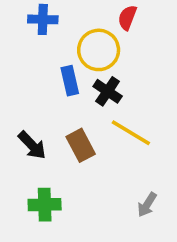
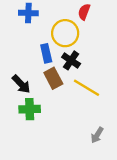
black arrow: (32, 145) -> (21, 84), moved
brown rectangle: (81, 145) -> (53, 78), moved
green cross: (45, 205) -> (30, 109), moved

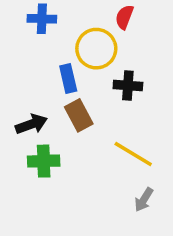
black cross: (71, 60) -> (128, 86), moved, turned -30
black arrow: (21, 84) -> (31, 124), turned -66
yellow line: (86, 88) -> (133, 154), moved

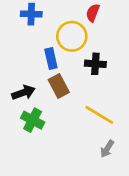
green cross: (44, 161) -> (33, 120), turned 30

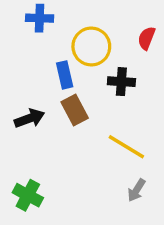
red semicircle: (93, 13) -> (146, 38), moved
green cross: (33, 120) -> (28, 195), moved

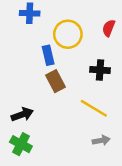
black cross: (121, 82) -> (100, 70), moved
black arrow: (30, 118) -> (22, 114), moved
gray arrow: (136, 190) -> (101, 140), turned -133

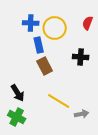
blue cross: (30, 13) -> (31, 23), moved
yellow line: (94, 108) -> (59, 101), moved
black arrow: (22, 114) -> (18, 93), turned 78

